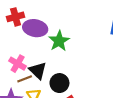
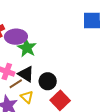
green star: (59, 41) -> (27, 48), moved

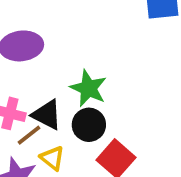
green star: (27, 48) -> (88, 88), moved

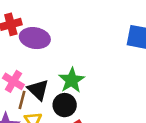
brown line: (29, 135) -> (22, 100), turned -54

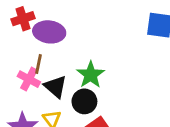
brown line: (22, 100) -> (38, 64), moved

